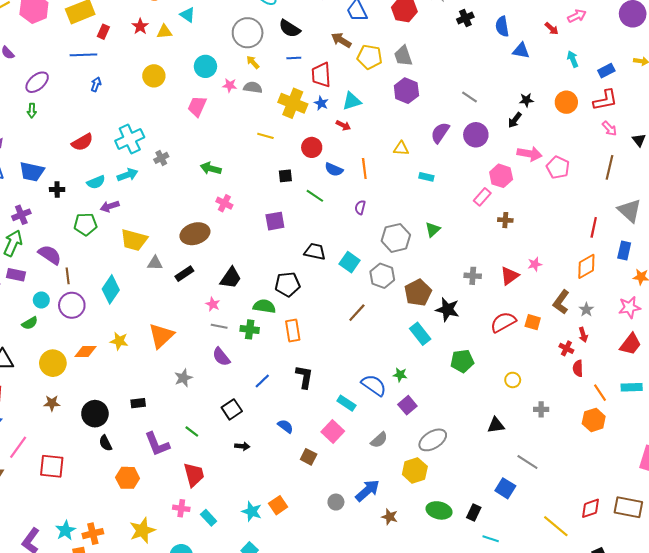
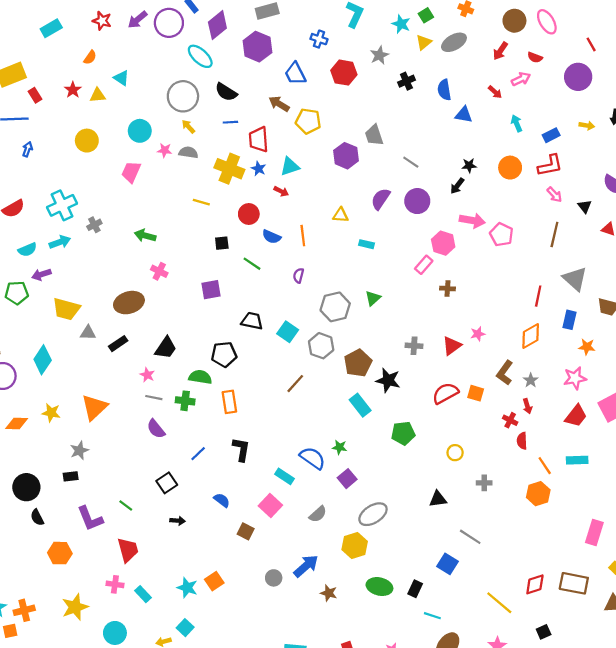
red rectangle: (103, 32) -> (35, 95), turned -56
gray trapezoid: (403, 56) -> (374, 135), moved
gray star: (183, 378) -> (79, 450), moved

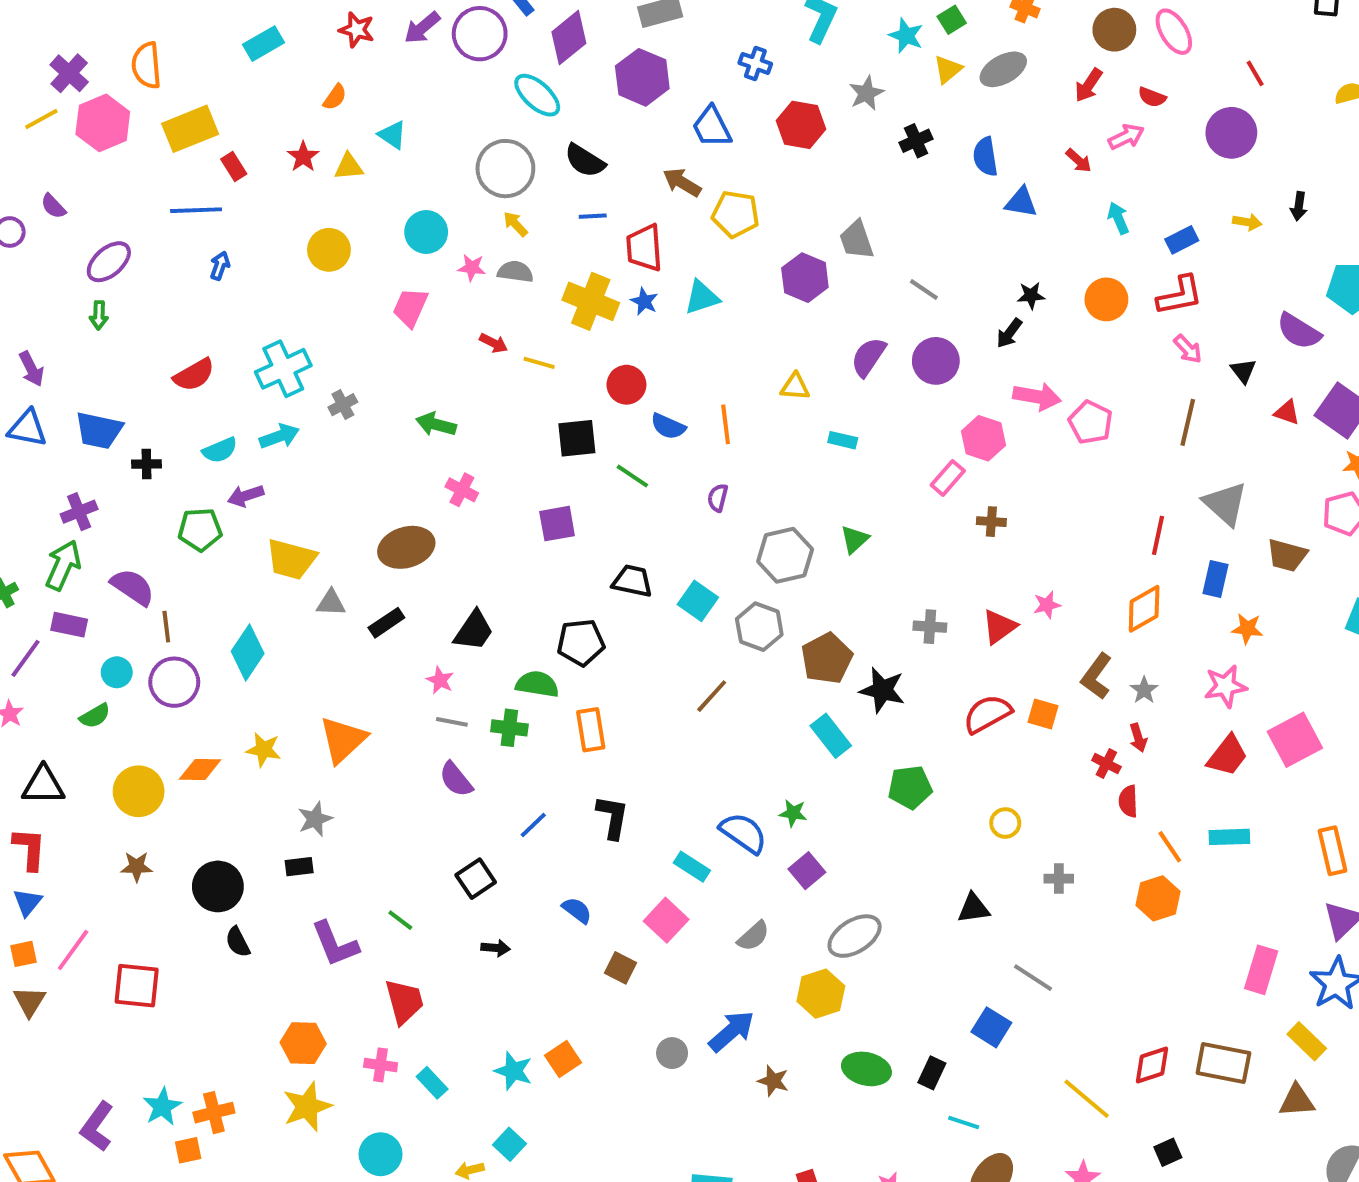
red arrow: (281, 191) -> (494, 343), moved
black square: (222, 243) -> (577, 438), size x1.5
orange hexagon: (60, 553) -> (303, 1043), moved

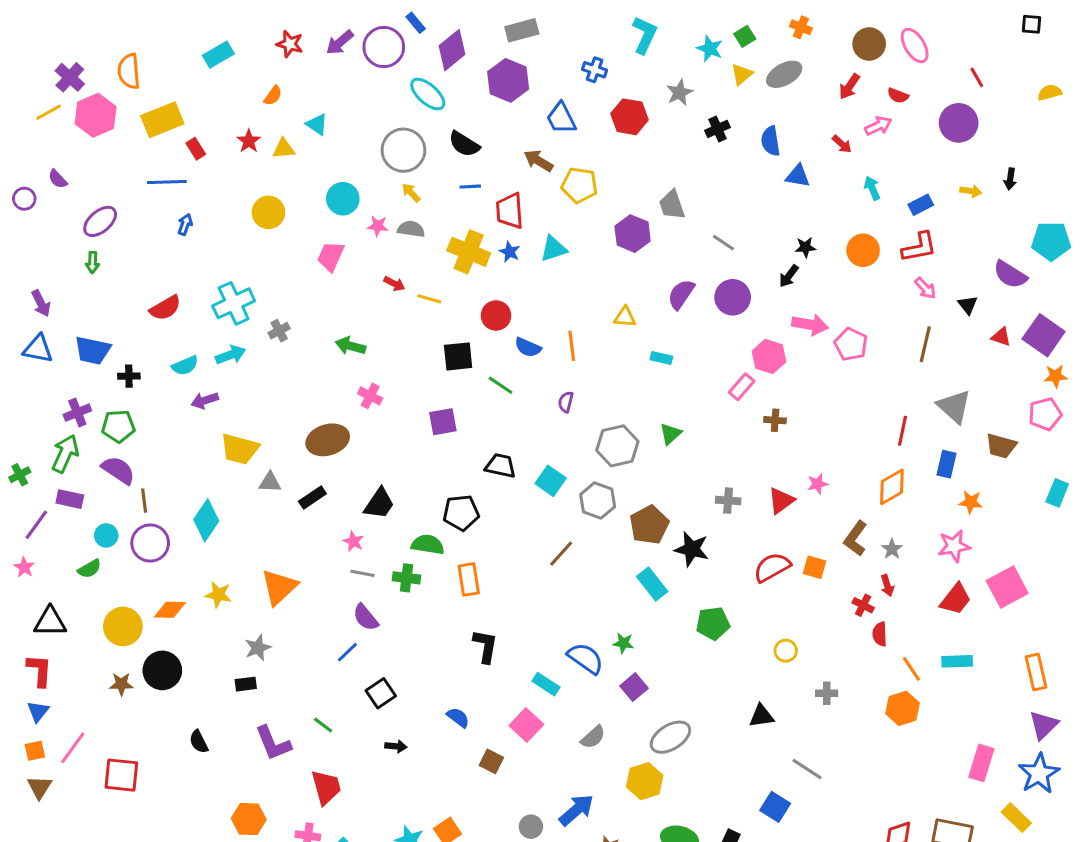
green pentagon: (200, 529) -> (118, 426), moved
blue line: (533, 825) -> (347, 652), moved
black circle: (218, 886) -> (162, 670), moved

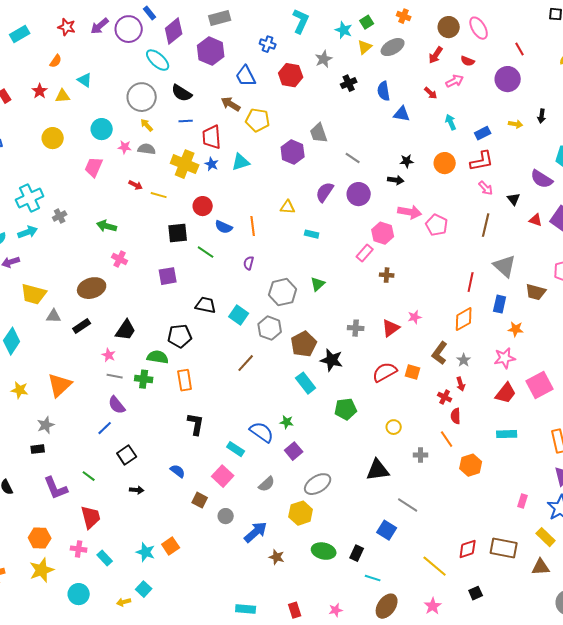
black arrow: (789, 276) -> (396, 180), turned -119
orange line: (912, 669) -> (447, 439), moved
black triangle: (761, 716) -> (378, 470), size x1.4
pink rectangle: (981, 763) -> (523, 501), size x0.6
gray circle: (531, 827) -> (226, 516), moved

